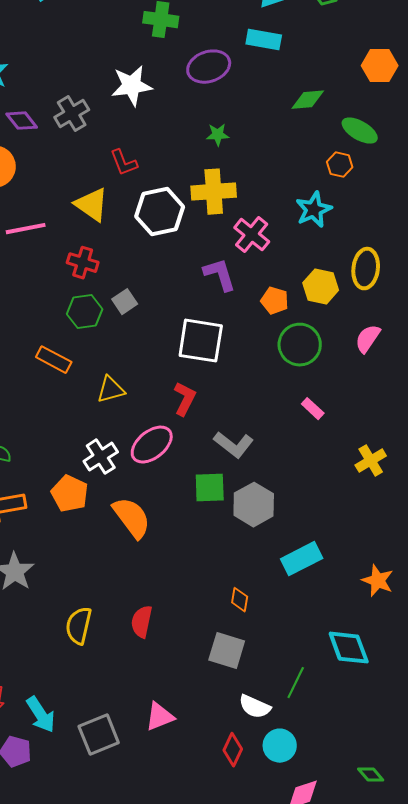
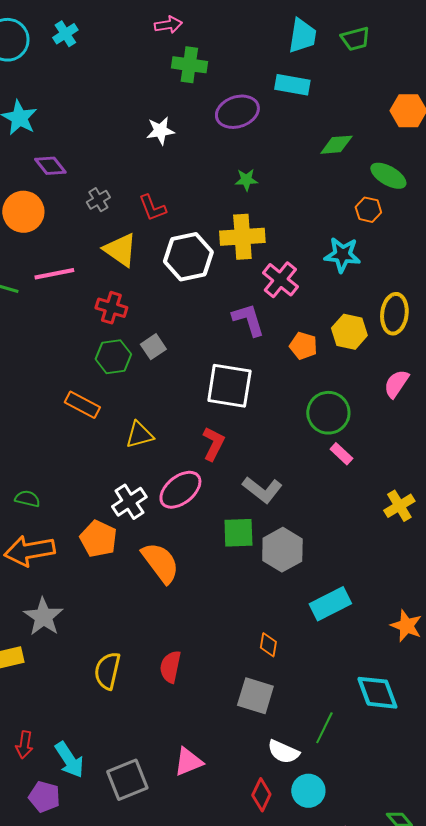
white star: (132, 86) -> (160, 131), size x0.7
gray cross: (72, 114) -> (98, 200), moved, size x0.7
cyan star: (314, 210) -> (342, 255), turned 30
green circle: (300, 345) -> (328, 413), moved

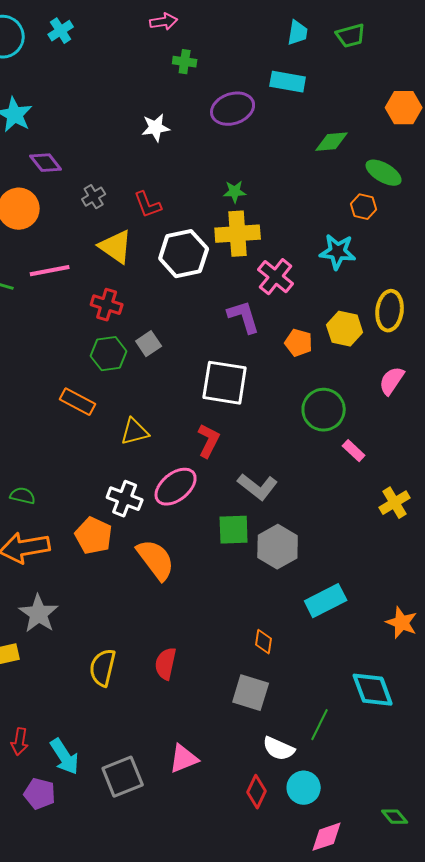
cyan trapezoid: (302, 36) -> (298, 33), size x0.7
green cross: (189, 65) -> (185, 62), size x0.7
green star: (246, 180) -> (235, 192), moved
pink rectangle: (341, 454) -> (354, 451), moved
white cross: (129, 502) -> (125, 499), turned -36

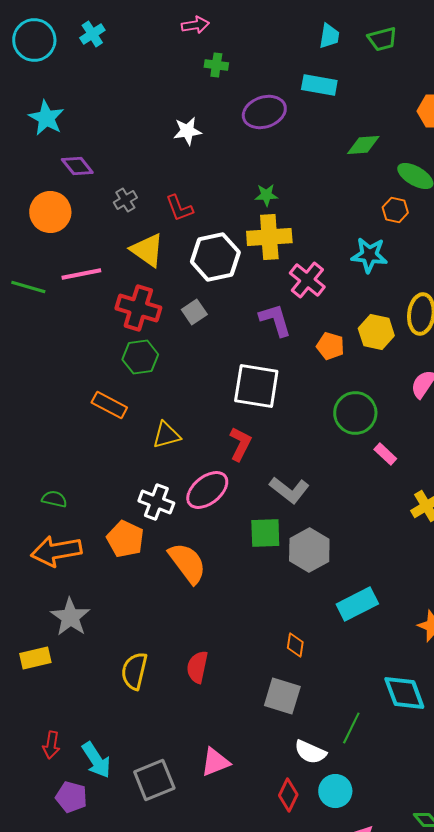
red cross: (107, 305) -> (138, 308), size x1.4
gray square: (149, 344) -> (194, 312), moved

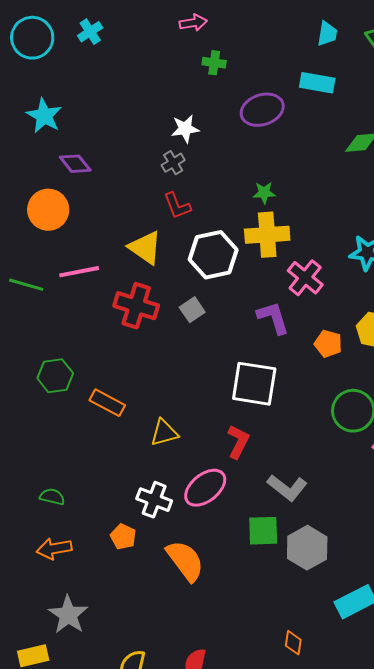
gray cross: (125, 200) -> (173, 163), moved
green hexagon: (140, 357) -> (55, 376), moved
orange pentagon: (125, 539) -> (123, 537), size x0.7
orange arrow: (56, 551) -> (54, 549), size x0.7

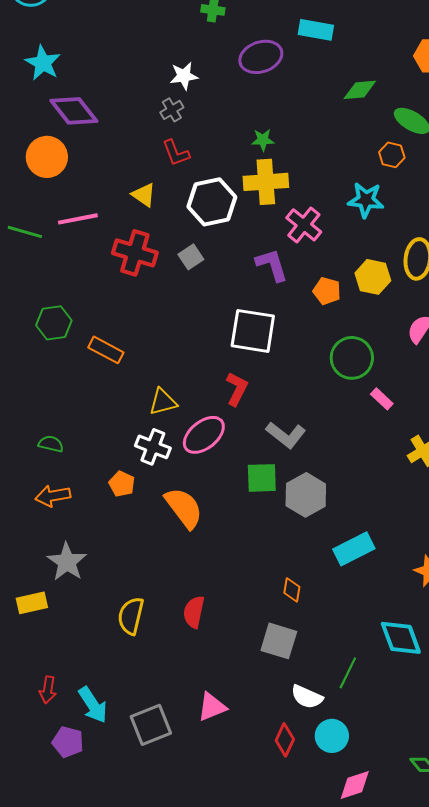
purple diamond: (75, 164) -> (74, 111), size x1.5
yellow triangle: (145, 248) -> (144, 195), size x0.7
yellow triangle: (164, 433) -> (163, 402), moved

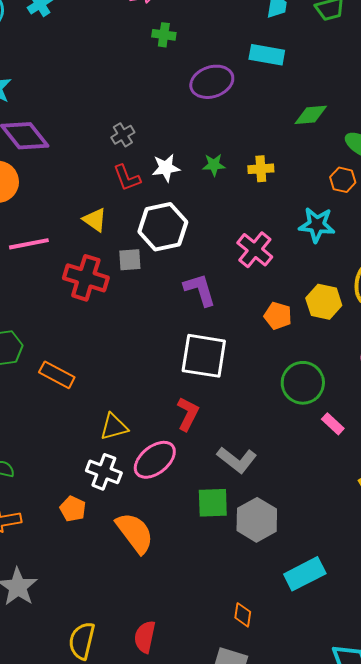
white star: (184, 76) -> (166, 168), moved
yellow cross: (266, 182) -> (261, 169), moved, size x0.6
gray square: (191, 257) -> (130, 260), moved, turned 30
purple L-shape: (272, 265) -> (200, 290), moved

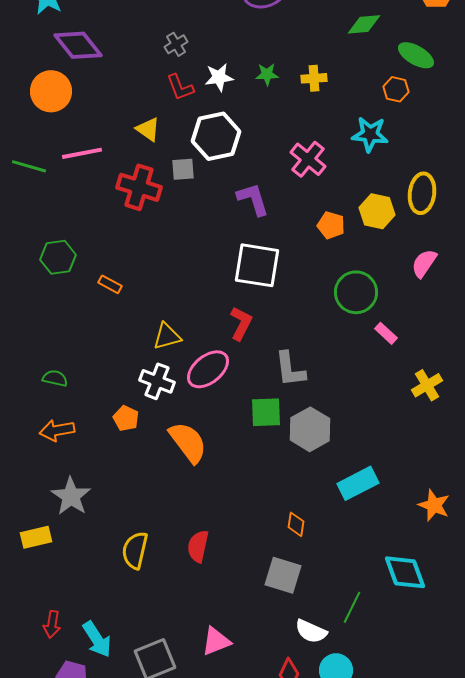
orange rectangle: (57, 375) -> (110, 284), size x0.7
gray L-shape: (237, 460) -> (290, 369), turned 45

